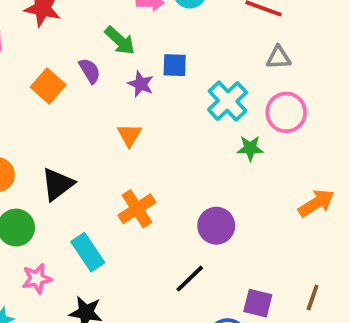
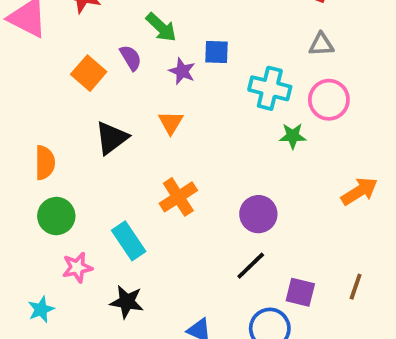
cyan cross: (228, 101) -> (270, 88), turned -33
black triangle: (58, 184) -> (112, 138), moved
black line: (190, 279) -> (251, 266), moved

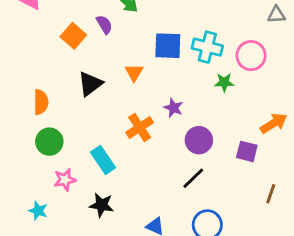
gray triangle: (321, 44) -> (276, 15), moved
blue square: (216, 52) -> (168, 46), moved, size x1.5
purple star: (182, 71) -> (173, 108), moved
purple square: (300, 292) -> (247, 151), moved
cyan star: (41, 309) -> (38, 211), turned -30

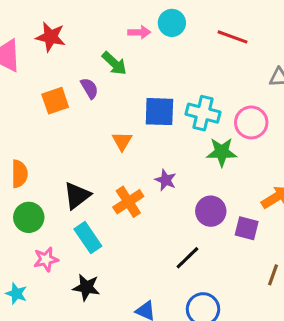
orange square: (73, 36) -> (55, 101), turned 30
green star: (224, 82) -> (222, 152), size x1.4
black triangle: (90, 84) -> (77, 196), moved
purple circle: (199, 140) -> (211, 211), moved

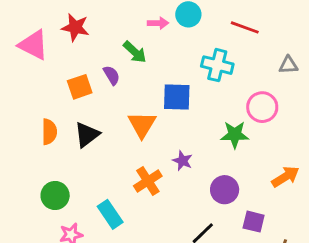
cyan cross: (203, 113) -> (217, 65), moved
orange triangle: (122, 141) -> (142, 124), size x1.5
orange semicircle: (19, 174) -> (49, 132), moved
black triangle: (77, 196) -> (87, 135), moved
purple square: (247, 228) -> (254, 222), moved

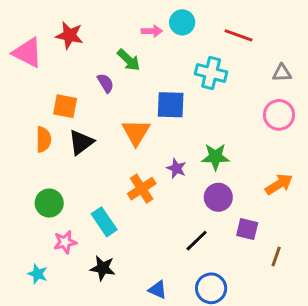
orange square: (80, 87) -> (65, 106), moved, turned 30
pink circle: (262, 107) -> (279, 115), moved
green star: (235, 135) -> (215, 157), moved

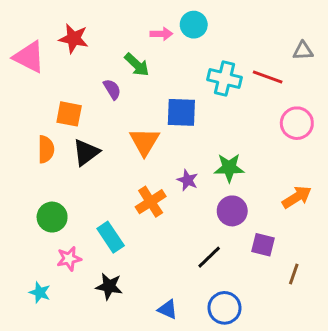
red line: (239, 35) -> (268, 77), moved
gray triangle: (282, 73) -> (303, 51), moved

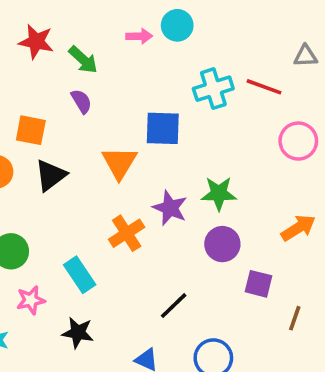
green arrow: (137, 65) -> (83, 60), moved
cyan cross: (224, 79) -> (213, 89), turned -32
purple star: (188, 180) -> (170, 208), size x1.4
black line: (209, 257) -> (174, 306), moved

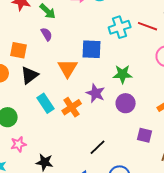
green star: (219, 193) -> (123, 74), moved
purple circle: (222, 244) -> (126, 103), moved
cyan rectangle: (80, 275) -> (46, 103), moved

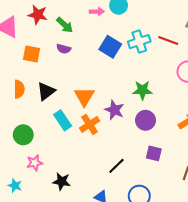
purple semicircle: (47, 34) -> (64, 49), turned 136
blue square: (92, 49) -> (110, 47), moved, turned 30
orange square: (19, 50) -> (32, 54), moved
orange triangle: (68, 68) -> (84, 96), moved
purple square: (145, 135) -> (154, 153), moved

